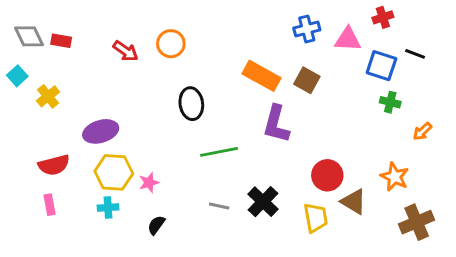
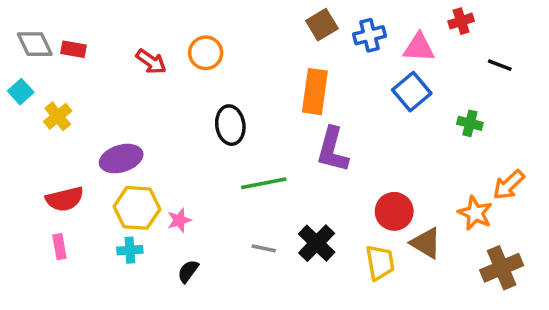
blue square: (381, 66) -> (412, 92), moved, turned 32
orange rectangle: (262, 76) -> (315, 92), turned 69
brown square: (307, 80) -> (322, 25), moved, turned 30
orange arrow: (422, 131) -> (509, 185), moved, size x1.4

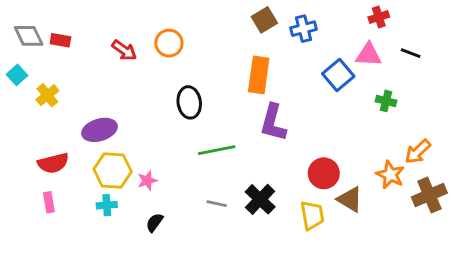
pink triangle: (419, 48) -> (369, 55), moved
brown cross: (502, 268) -> (429, 195), moved

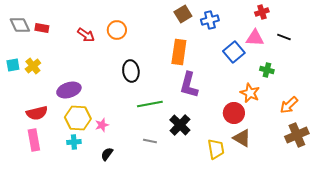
cyan square: (17, 75) -> (13, 65), moved, turned 32
red circle: (324, 173) -> (234, 113), moved
orange star: (390, 175) -> (250, 93), moved
black cross: (260, 199) -> (180, 125), moved
pink rectangle: (49, 202) -> (34, 140), size x1.5

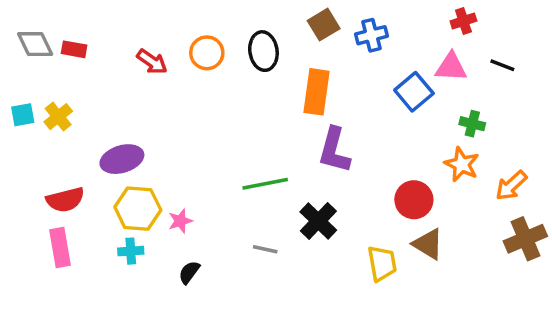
black ellipse: (131, 71) -> (263, 51), moved
orange star: (250, 93) -> (462, 164), moved

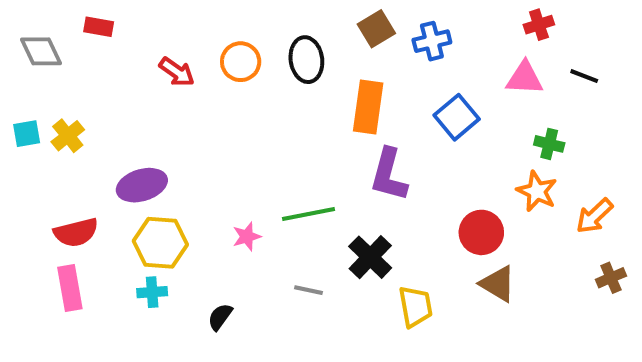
red rectangle: (74, 49) -> (99, 27), moved
blue square: (414, 92) -> (457, 117), moved
pink star: (180, 221) -> (247, 237), moved
brown cross: (525, 239) -> (611, 278), size x0.6
yellow trapezoid: (382, 263) -> (415, 307), moved

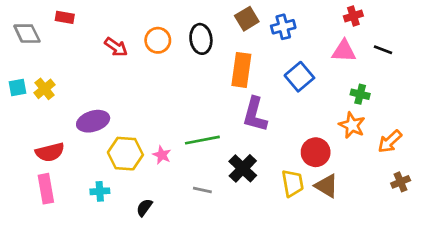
pink star: (247, 237) -> (162, 155), turned -30
yellow hexagon: (160, 243) -> (125, 154), moved
yellow trapezoid: (415, 307) -> (293, 183), moved

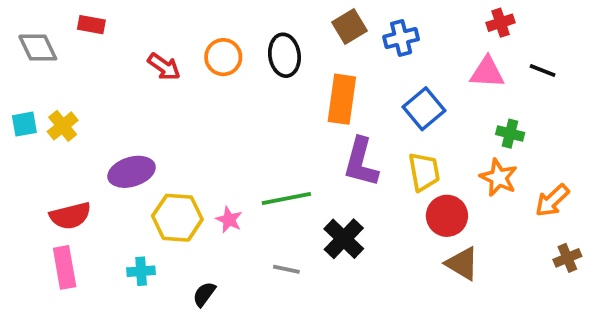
yellow trapezoid: (293, 183) -> (424, 172), moved

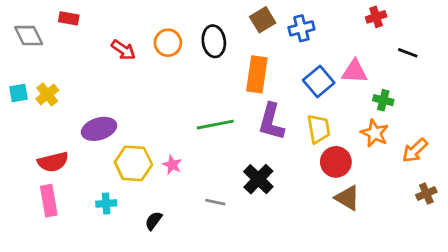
pink triangle: (487, 72) -> (355, 71), moved
green line: (286, 199) -> (215, 125), moved

